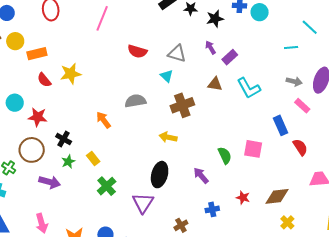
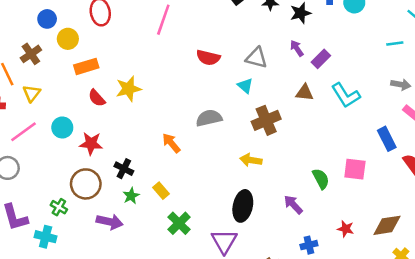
yellow circle: (15, 41) -> (68, 39), moved

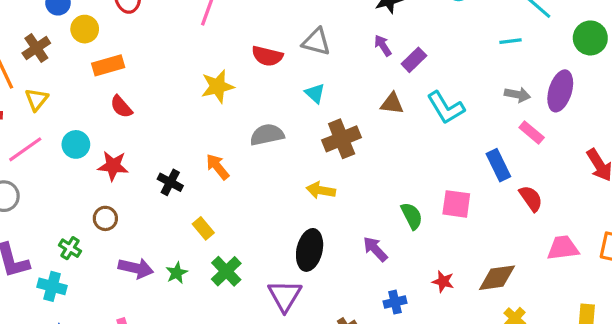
gray triangle: (256, 58) -> (316, 42), moved
yellow star: (128, 89) -> (218, 86), moved
black cross: (124, 169) -> (170, 182), moved
brown circle: (86, 184) -> (105, 218), size x0.6
green star: (131, 196) -> (177, 273), moved

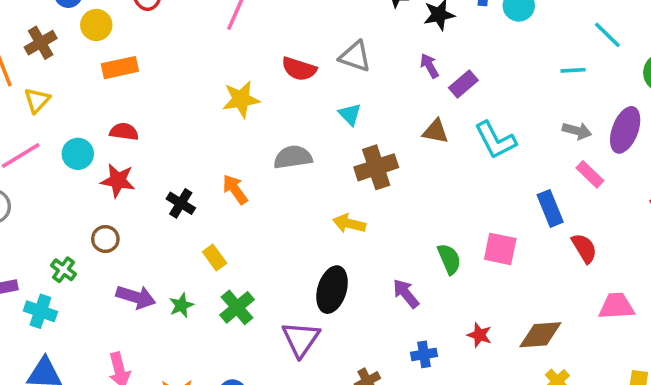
red semicircle: (121, 107) -> (124, 132), moved, turned 135

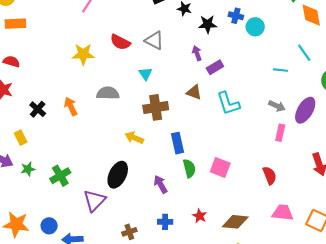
pink rectangle: (590, 174) -> (280, 133), turned 49
blue rectangle: (550, 208) -> (177, 143), moved
yellow rectangle: (215, 258) -> (21, 138), moved

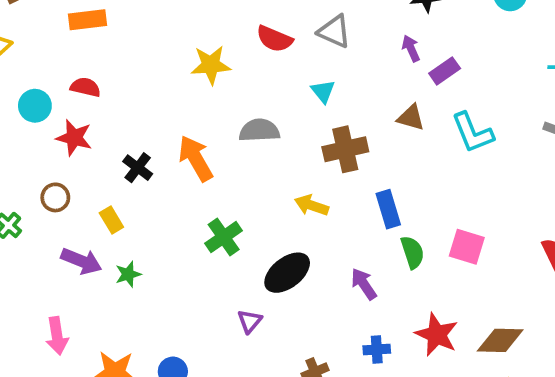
orange arrow: (71, 106) -> (196, 158), size x1.4
black ellipse: (118, 175) -> (287, 273), turned 30
green cross: (60, 176) -> (224, 237), moved
purple triangle: (94, 201) -> (250, 321), size x0.6
red star: (200, 216) -> (437, 335), size x1.6

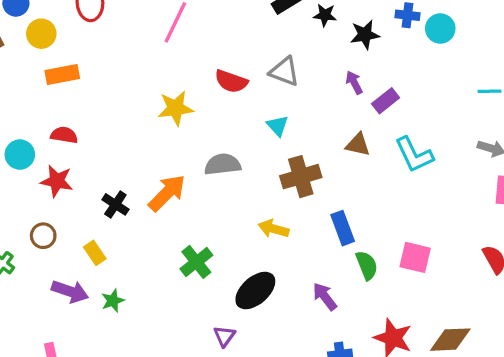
orange arrow: (196, 158) -> (167, 193), turned 78

